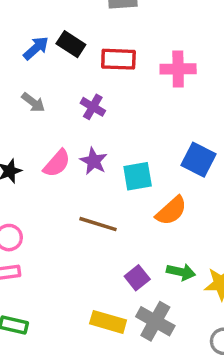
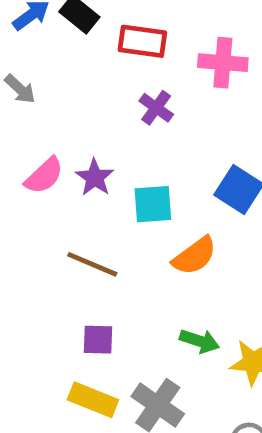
purple cross: (93, 107) -> (156, 108), moved
purple square: (137, 278) -> (98, 340), moved, turned 35

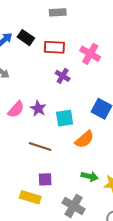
pink cross: (223, 63) -> (90, 54), turned 30
yellow rectangle: (93, 400) -> (30, 197), moved

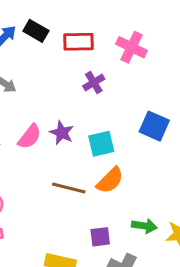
purple cross: (63, 76) -> (94, 82), turned 32
orange semicircle: (84, 139) -> (110, 180), moved
purple square: (45, 179) -> (100, 237), moved

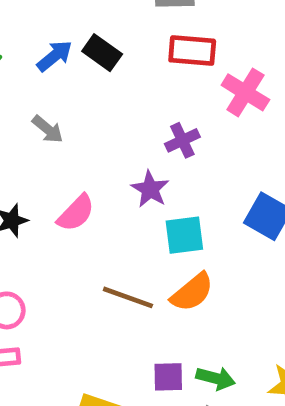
red rectangle: (78, 42) -> (192, 51), moved
purple star: (62, 133) -> (150, 189), moved
green arrow: (144, 226) -> (216, 378), moved

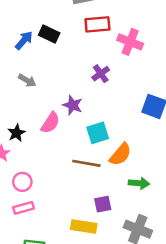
purple star: (150, 189) -> (73, 105), moved
cyan square: (184, 235) -> (98, 133), moved
purple square: (168, 377) -> (103, 204), moved
green arrow: (216, 378) -> (139, 183), moved

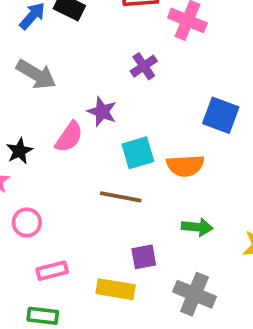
gray arrow: (27, 80) -> (36, 74), size x1.5
orange semicircle: (120, 154) -> (185, 166), moved, turned 45
pink rectangle: (23, 208) -> (52, 271), moved

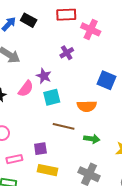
cyan square: (138, 153) -> (52, 97), moved
brown line: (121, 197) -> (64, 126), moved
purple square: (144, 257) -> (40, 149), moved

